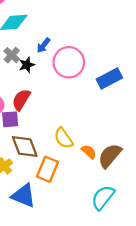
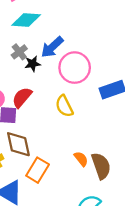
blue arrow: (44, 45) -> (52, 47), size x1.5
yellow semicircle: (63, 138) -> (64, 106), moved
brown semicircle: (110, 156) -> (101, 166), turned 112

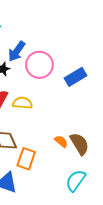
yellow semicircle: (64, 106) -> (22, 103), moved, turned 132

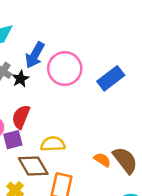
yellow semicircle: (22, 103) -> (53, 144), moved

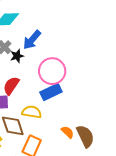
pink circle: (65, 69) -> (52, 71), moved
blue rectangle: (111, 78) -> (51, 92), moved

